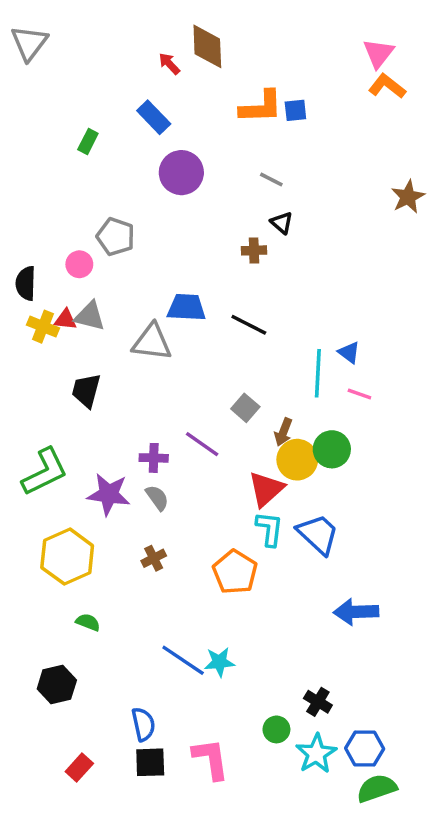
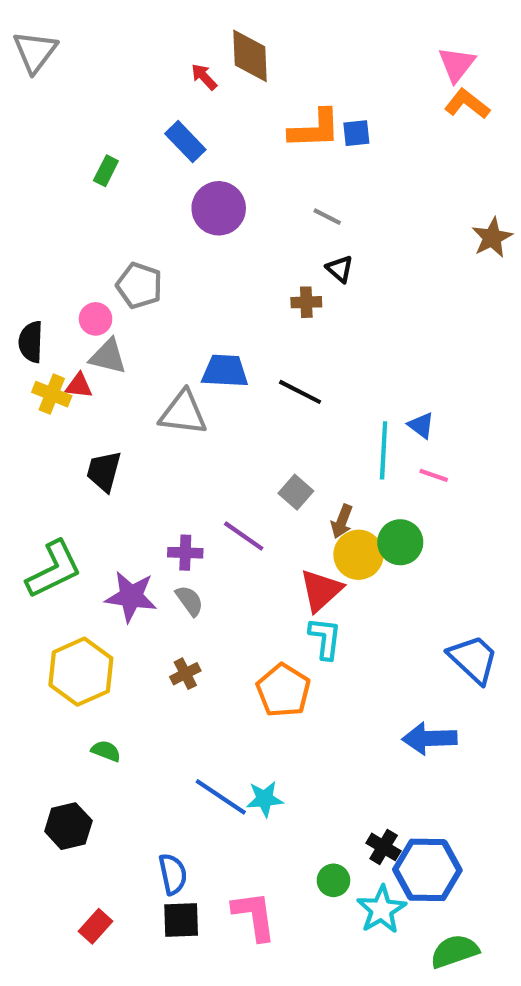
gray triangle: (90, 316) -> (108, 356), moved
blue trapezoid: (318, 534) -> (473, 659), moved
blue hexagon: (365, 748) -> (427, 870), moved, size x1.4

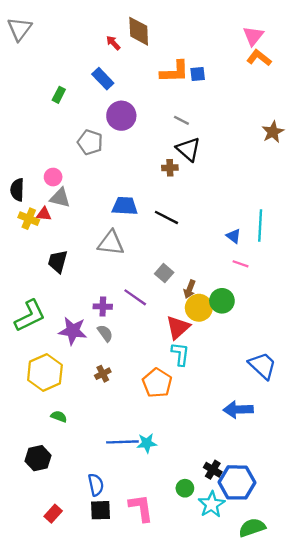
black triangle: (340, 269) -> (188, 149), size x1.6
gray pentagon: (139, 286) -> (90, 142), moved
gray triangle: (183, 413) -> (111, 243), moved
cyan line: (384, 450) -> (260, 226), moved
blue line: (221, 797) -> (122, 442), turned -36

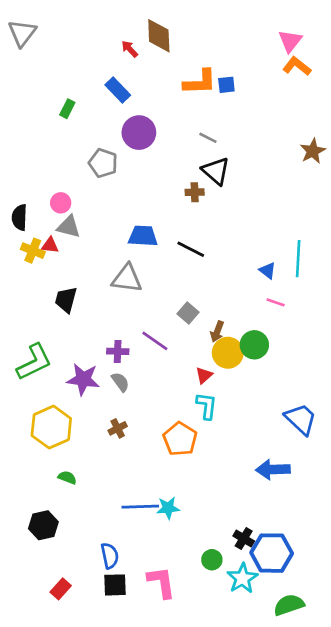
red triangle: (178, 327) -> (204, 375), size x0.6

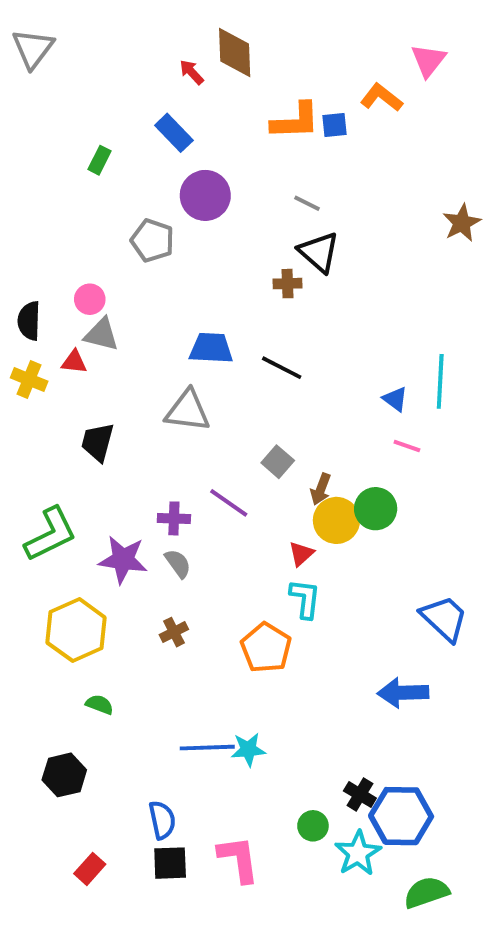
orange L-shape: (297, 66) -> (381, 98), moved
yellow cross: (33, 251) -> (29, 379), moved

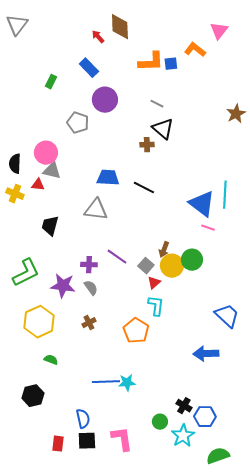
pink circle: (90, 299) -> (46, 153), size x1.5
blue triangle: (395, 399) -> (202, 204), size x2.0
gray square: (278, 462) -> (146, 266), moved
blue hexagon: (401, 816) -> (205, 417), size x0.7
red rectangle: (90, 869) -> (58, 444), moved, turned -35

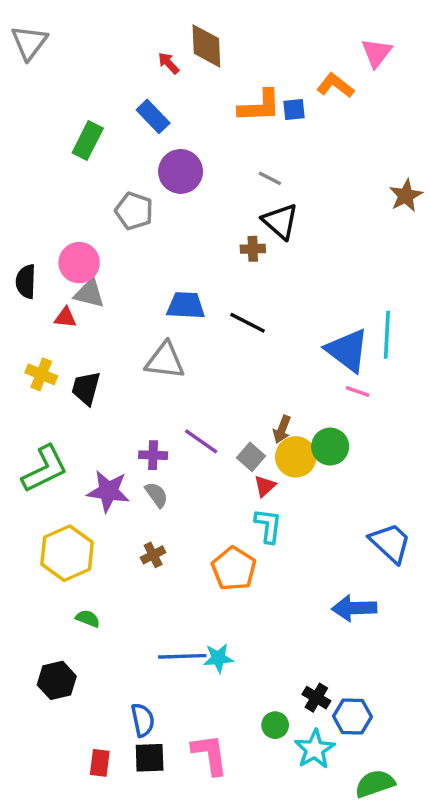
green rectangle: (51, 82) -> (88, 141), size x1.5
yellow cross: (15, 194) -> (41, 374), moved

